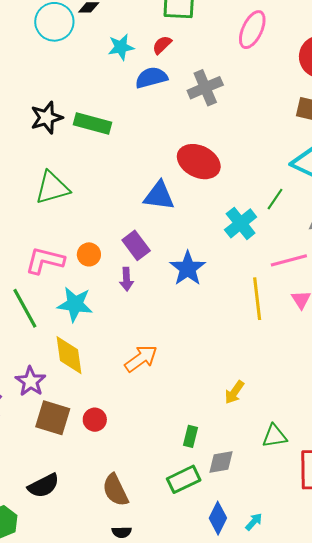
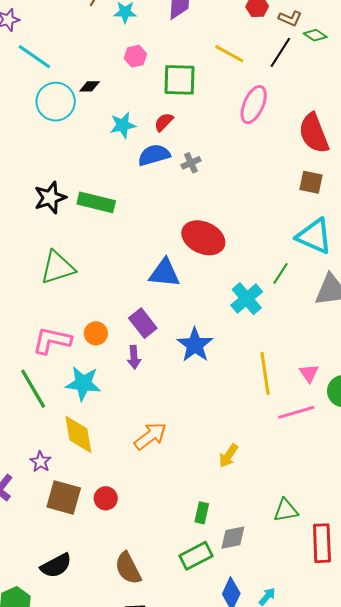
gray cross: (205, 88) -> (191, 163), moved, size x0.6
pink line: (289, 260) -> (296, 412), moved
purple star: (30, 381) -> (41, 462), size x0.7
yellow arrow: (234, 392) -> (228, 456), moved

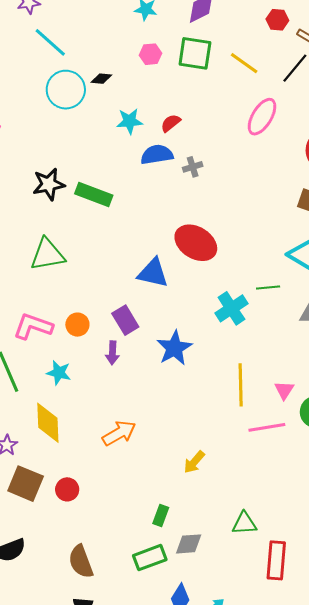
green square: (180, 80) -> (195, 53), moved
green line: (281, 273) -> (268, 288), turned 45
cyan star: (83, 383) -> (59, 373), size x0.7

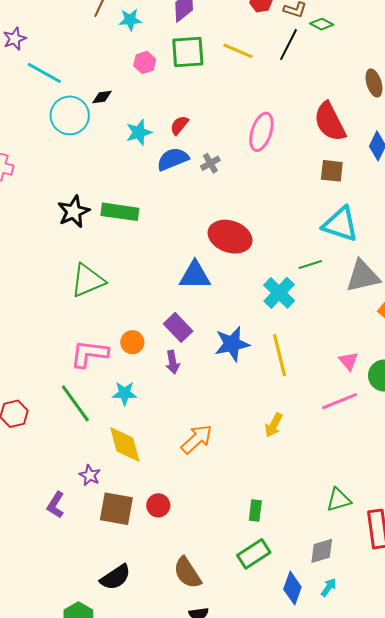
pink ellipse: (262, 117) -> (261, 132), moved
blue star: (174, 348) -> (232, 344), turned 30
yellow line: (241, 385) -> (279, 355), moved
yellow arrow: (194, 462) -> (274, 425), moved
gray diamond: (189, 544) -> (322, 551), moved

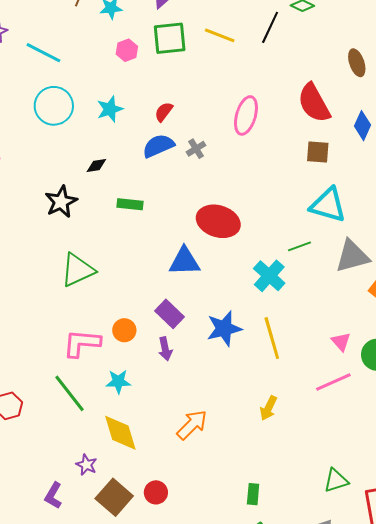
cyan line: (44, 73) -> (43, 53), moved
black diamond: (102, 97) -> (96, 166), moved
cyan star: (139, 132) -> (110, 109), moved
green rectangle: (120, 212) -> (130, 204), moved, size x0.7
brown square: (116, 509) -> (114, 497), turned 33

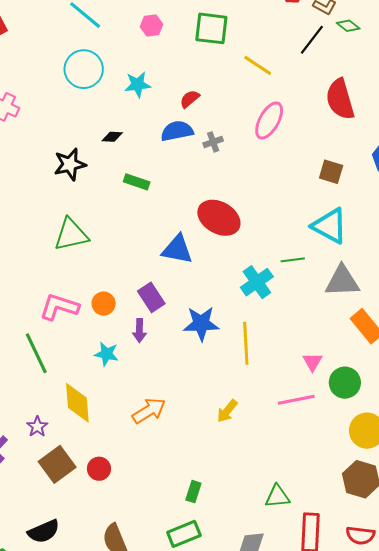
yellow line: (220, 35) -> (258, 65), moved
pink hexagon: (127, 50) -> (151, 26), moved
red semicircle: (314, 103) -> (340, 99), moved
cyan star: (118, 382) -> (106, 354), moved

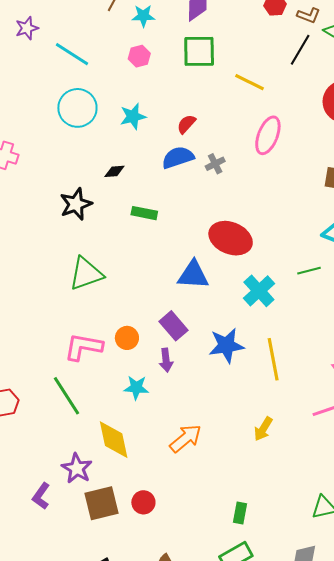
cyan cross: (257, 282) -> (259, 291), moved
purple star: (37, 427) -> (77, 468), size x1.4
brown square: (57, 464) -> (101, 503), turned 30

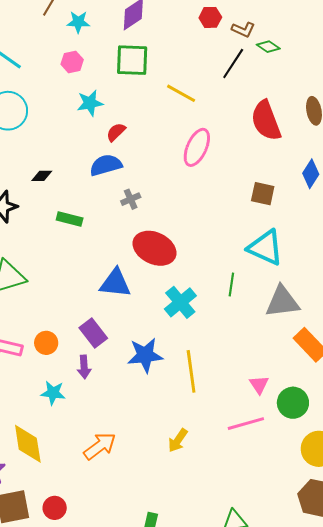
cyan star: (133, 116) -> (90, 103), moved
gray cross: (215, 164) -> (131, 199), moved
green line: (309, 271) -> (231, 285), turned -70

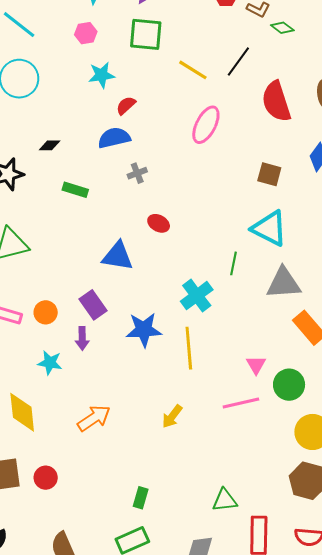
black line: (233, 64) -> (238, 61), moved
red ellipse: (155, 248) -> (159, 223), size x0.5
cyan cross: (180, 302) -> (197, 296), moved

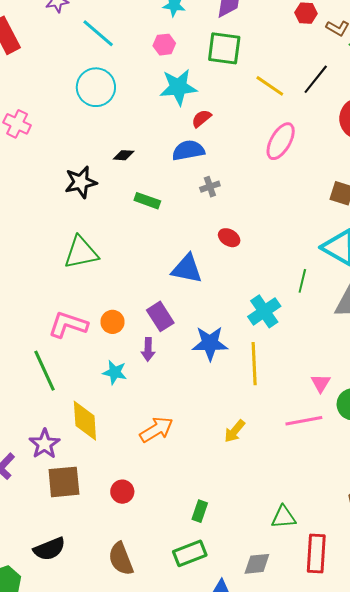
cyan star: (101, 75) -> (178, 87), size x1.4
red circle: (46, 478) -> (122, 492), moved

